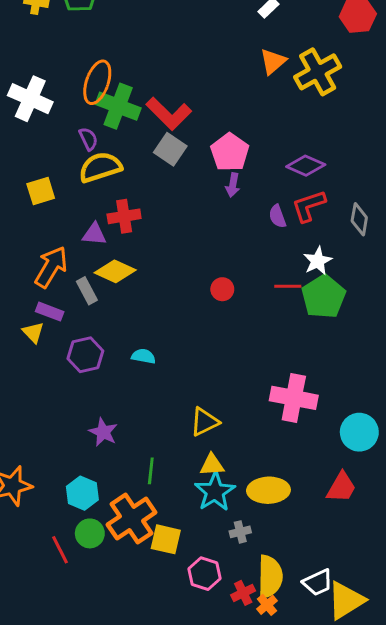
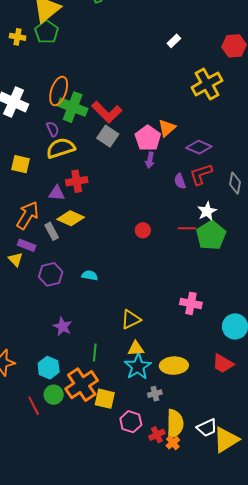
orange triangle: (273, 61) -> (167, 128), moved
yellow square: (41, 191) -> (21, 164), turned 30
pink cross: (294, 398) -> (191, 303), size x0.7
red trapezoid: (341, 487) -> (223, 364), turned 90

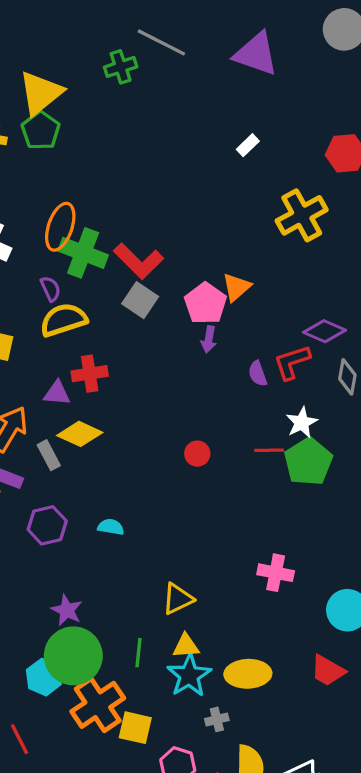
purple diamond: (199, 147) -> (325, 331), moved
green line: (95, 353) -> (139, 653), moved
green circle: (54, 395) -> (73, 656), moved, size x1.8

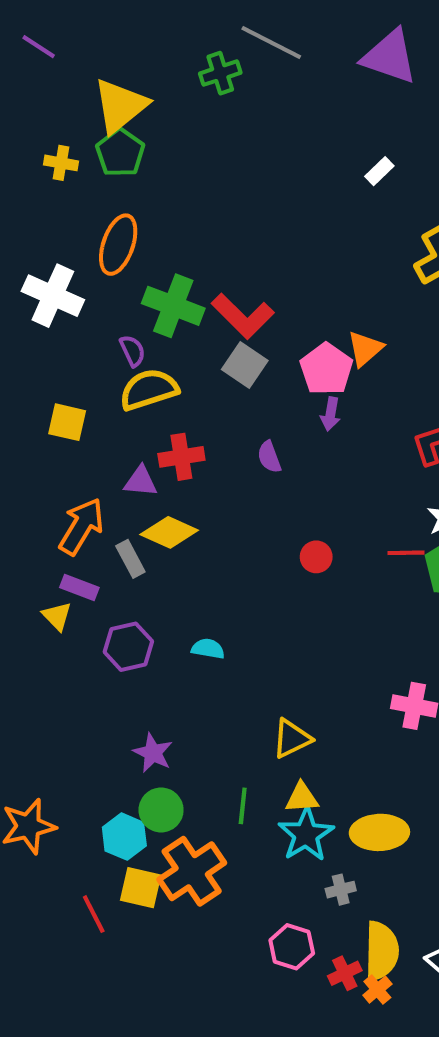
orange ellipse: (60, 227) -> (118, 245), moved
purple semicircle: (258, 374) -> (269, 457), moved
green circle: (73, 656) -> (161, 810), size x0.6
yellow square: (135, 728) -> (141, 888), moved

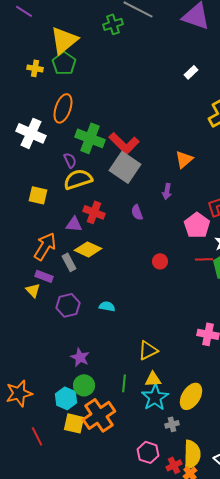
gray square: (245, 365) -> (125, 167), size x1.4
pink pentagon: (326, 369) -> (197, 225), moved
red cross: (181, 457) -> (94, 212), turned 30
yellow ellipse: (379, 832) -> (191, 396), turned -56
red line: (94, 914) -> (37, 436), moved

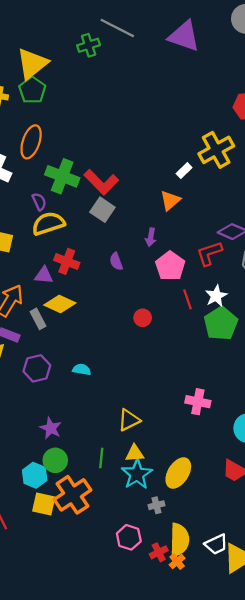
white rectangle: (191, 72) -> (184, 171), moved
gray square: (125, 167) -> (102, 210), size x0.7
pink pentagon: (197, 225) -> (170, 266), moved
red line: (204, 259) -> (187, 299), moved, turned 72

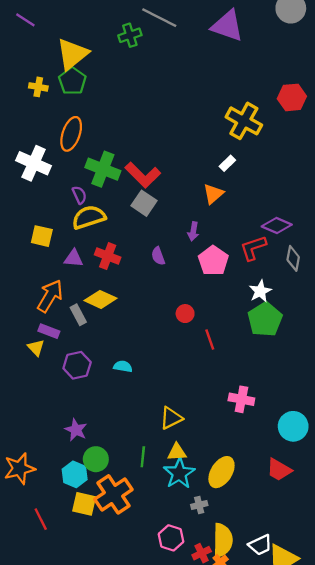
yellow cross: (216, 150) -> (244, 121), moved, turned -32
purple triangle: (44, 275) -> (74, 258), moved
red line: (187, 299) -> (210, 339), moved
purple star: (51, 428) -> (76, 430), moved

